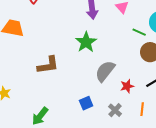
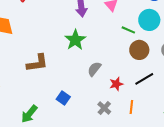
gray semicircle: (105, 71) -> (94, 69), size x0.7
blue square: (86, 103) -> (63, 98), moved, turned -32

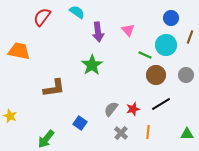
gray semicircle: (94, 69) -> (111, 109), moved

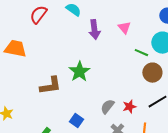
green star: (92, 65) -> (79, 72), moved

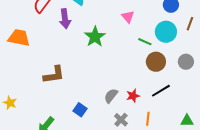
purple arrow: (94, 30) -> (65, 19), moved
green star: (79, 72) -> (95, 37), moved

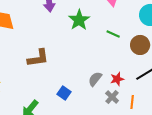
green line: (145, 42) -> (113, 34), moved
gray cross: (121, 120) -> (112, 97), moved

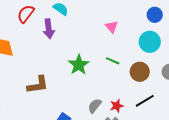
green star: (79, 20) -> (79, 65), moved

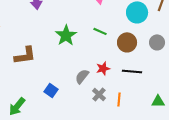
black line: (145, 101) -> (132, 71), turned 36
red star: (117, 106) -> (103, 68), moved

